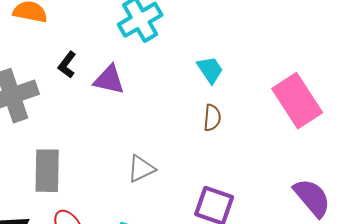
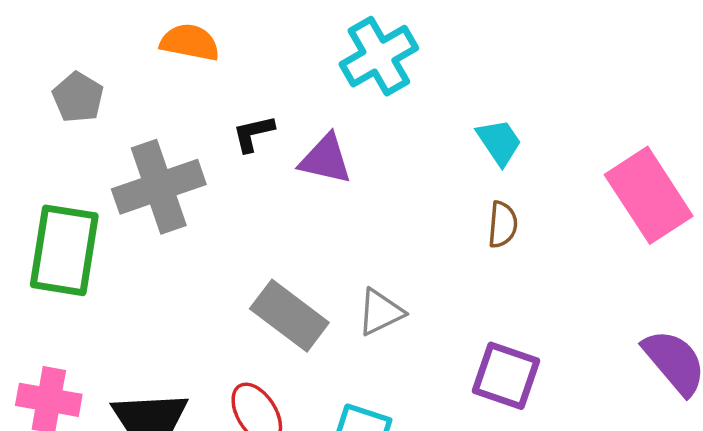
black L-shape: (67, 65) -> (253, 133), turned 40
gray rectangle: (47, 171) -> (289, 316), moved, turned -54

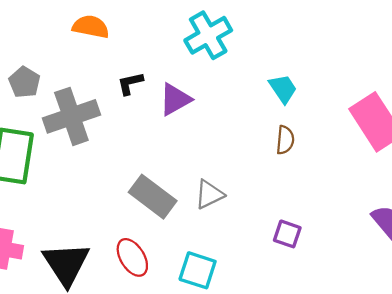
gray pentagon: (78, 97) -> (24, 82), moved
purple triangle: (326, 159) -> (175, 99), turned -42
purple square: (506, 376) -> (287, 234), size x0.7

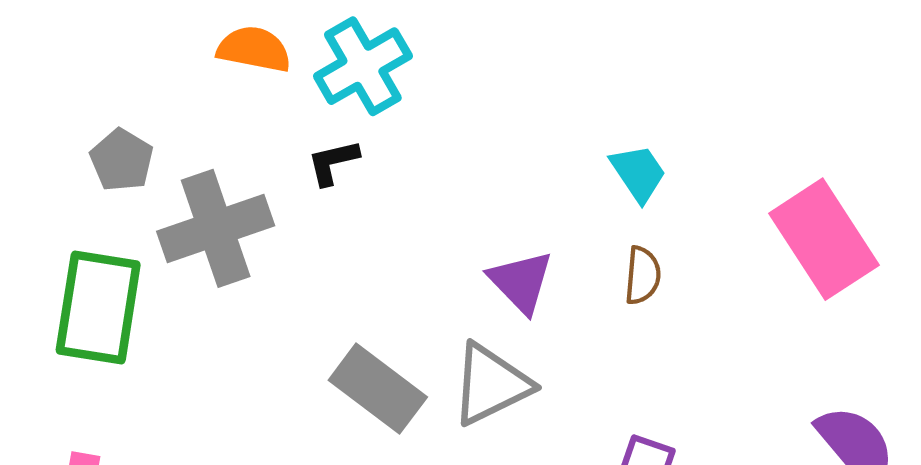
cyan cross: (208, 35) -> (363, 66), moved
purple triangle: (175, 99) -> (521, 282), moved, turned -45
gray triangle: (209, 194) -> (491, 384), size x1.4

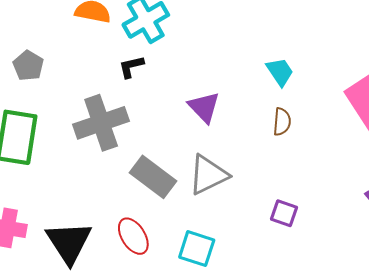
gray cross: (216, 228) -> (101, 123), moved
purple triangle: (521, 282) -> (204, 107), moved

